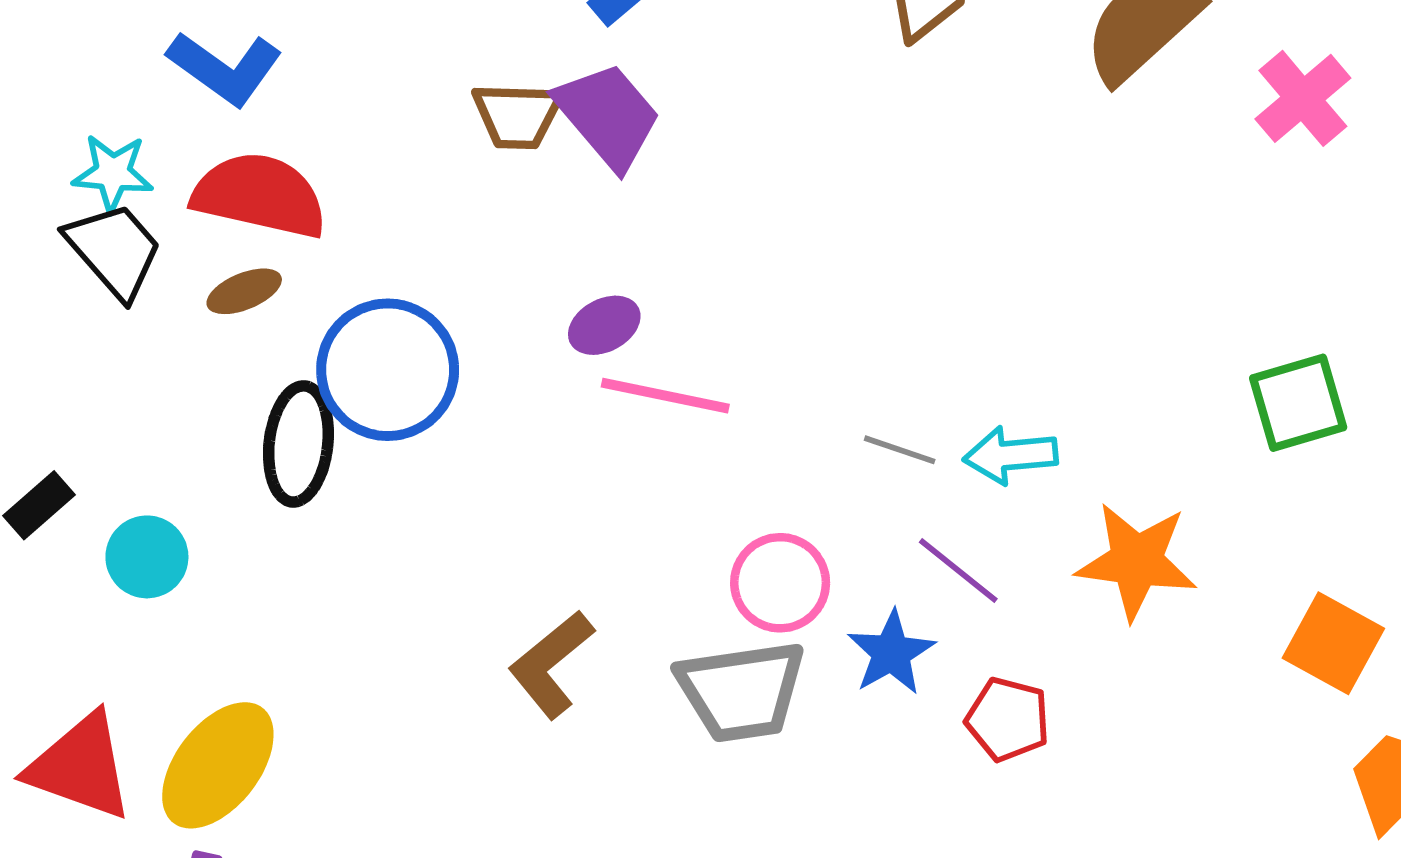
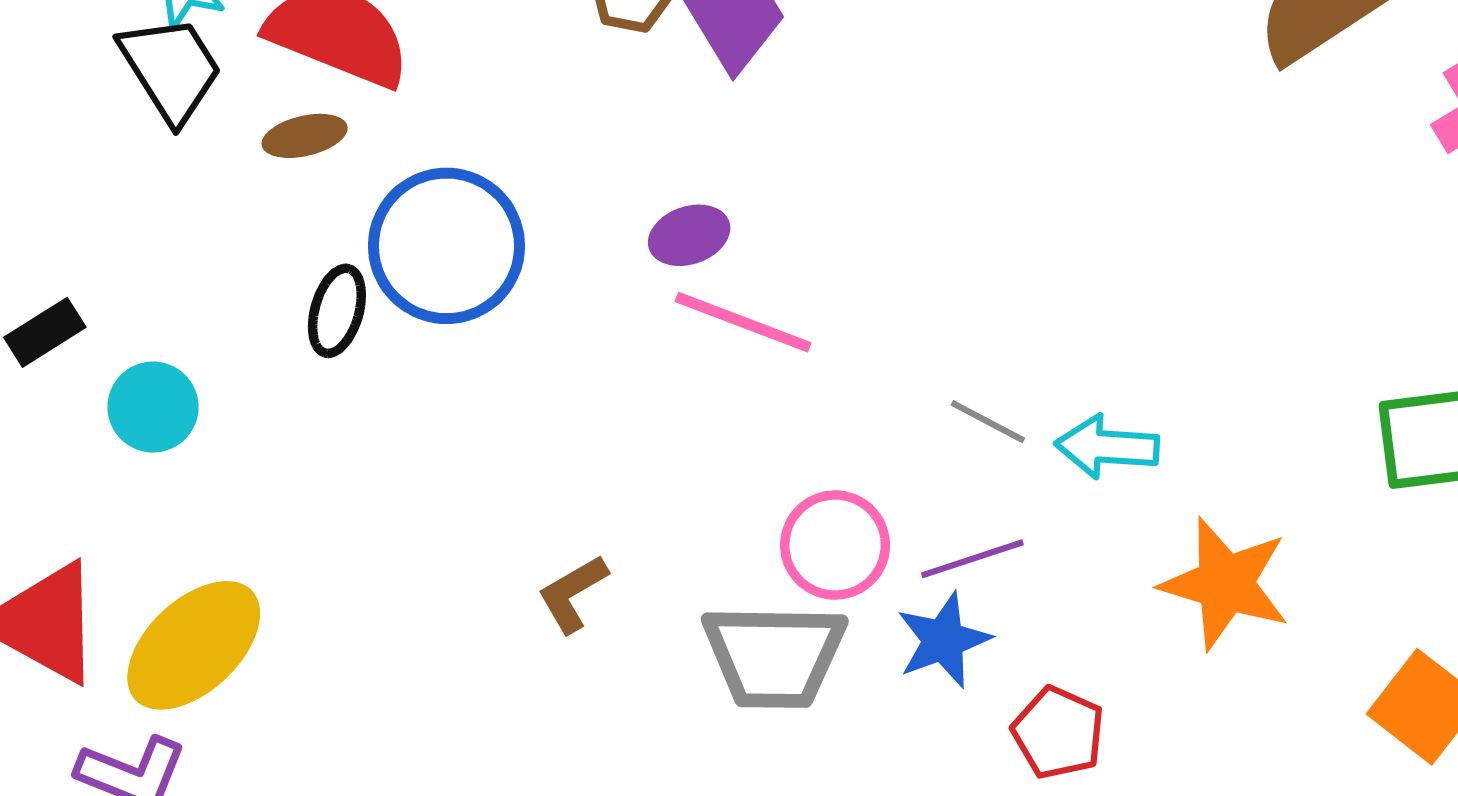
black ellipse: (298, 444) -> (337, 311), size x0.7
purple line: (958, 571) -> (972, 559), moved, turned -66
brown L-shape: (551, 664) -> (573, 594), size x0.7

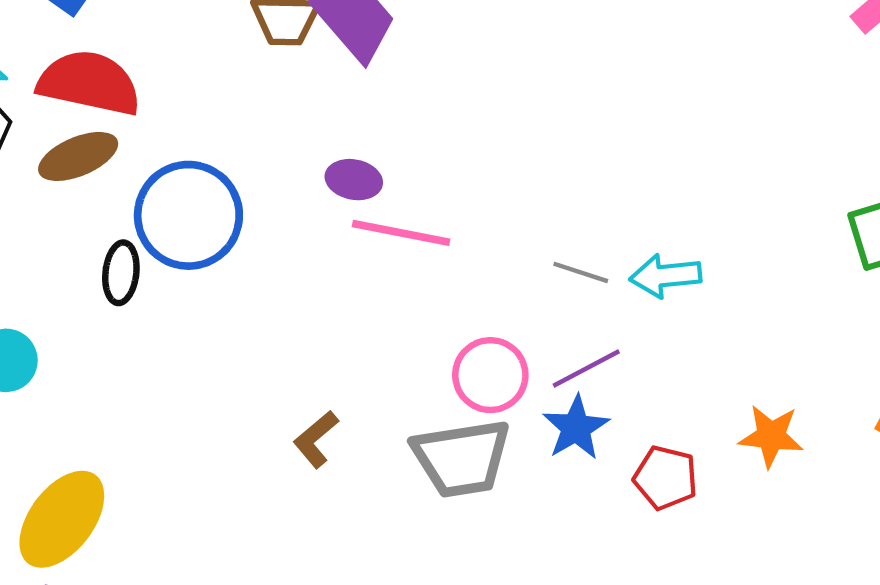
brown ellipse: (305, 136) -> (78, 156), size x1.4
purple ellipse: (689, 235) -> (354, 180), turned 40
orange star: (1225, 584) -> (771, 436), moved, size x0.7

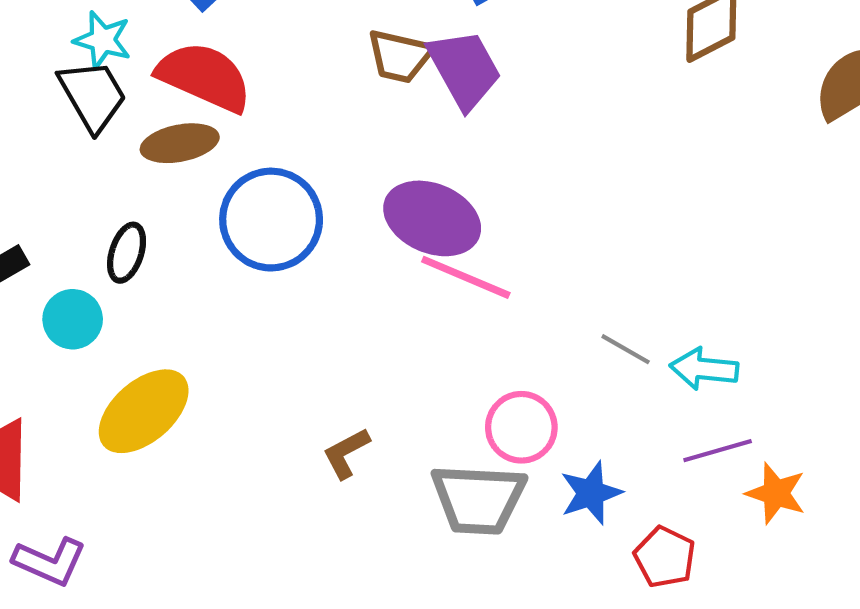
purple ellipse: (354, 180) -> (432, 218), size x1.8
black ellipse: (121, 273) -> (127, 253), moved
purple line: (586, 368) -> (718, 451), moved
orange star: (771, 436) -> (776, 493), moved
yellow ellipse: (62, 519) -> (144, 411), moved

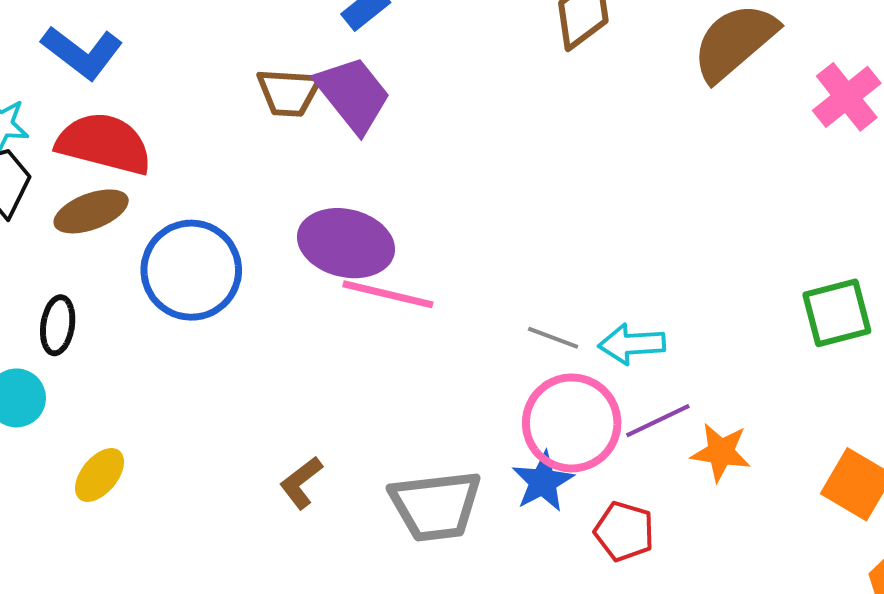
yellow ellipse: (144, 411) -> (100, 475), size x0.6
pink circle: (521, 427) -> (572, 423), moved, size x1.4

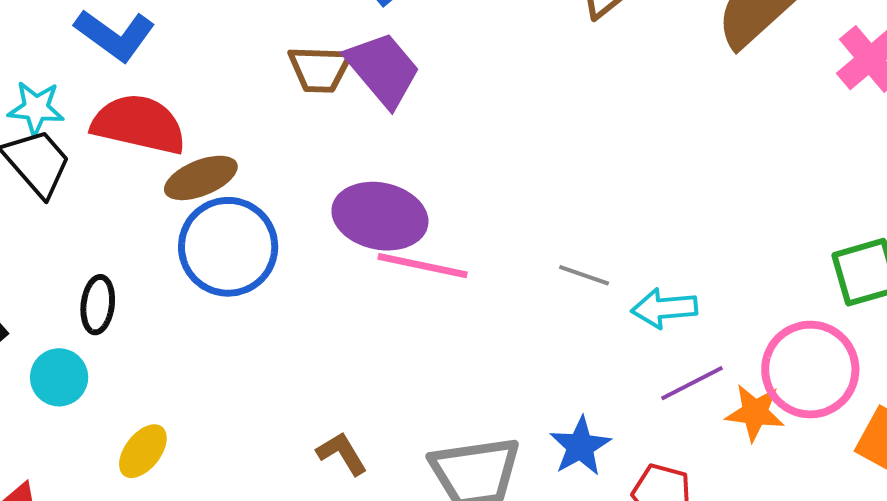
brown ellipse: (91, 211) -> (201, 178), moved
gray line: (553, 338) -> (584, 275), moved
pink circle: (572, 423) -> (810, 370), moved
brown L-shape: (301, 483) -> (342, 453), turned 98

